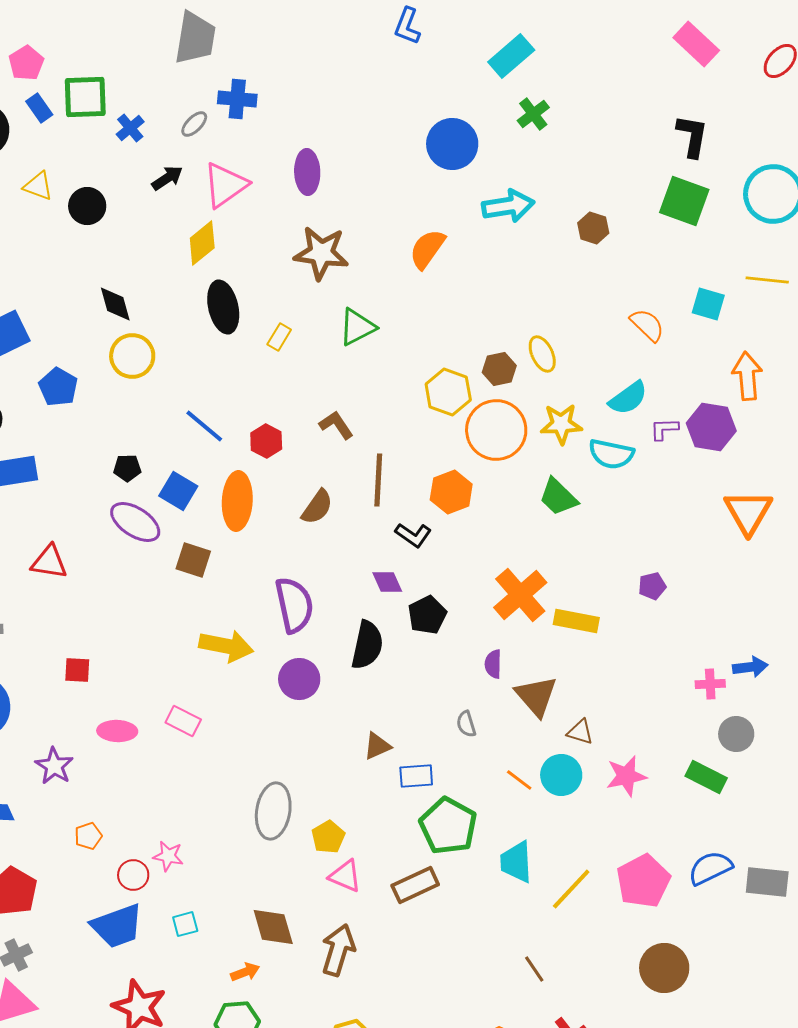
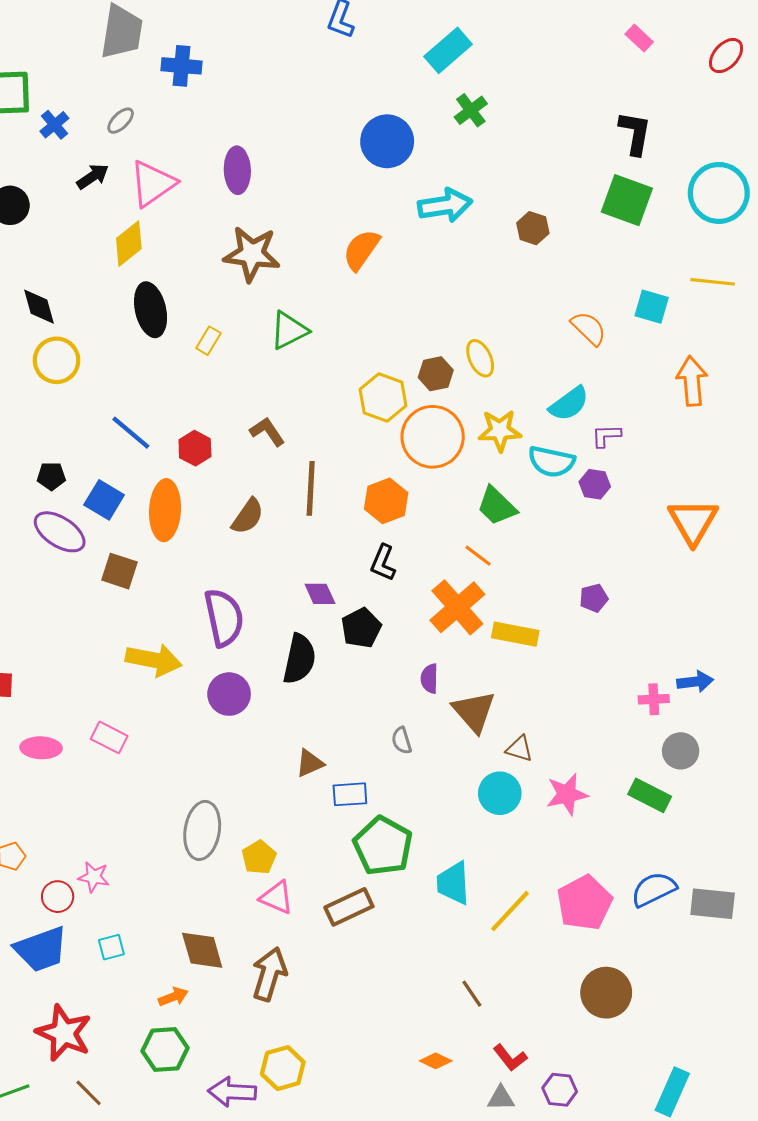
pink rectangle: (696, 44) -> (639, 38), size x0.6
blue cross: (237, 99) -> (182, 66), moved
purple hexagon: (711, 427) -> (595, 484), moved, size x0.6
black L-shape: (413, 535) -> (383, 563), moved, turned 78
orange line: (519, 780) -> (478, 556), moved

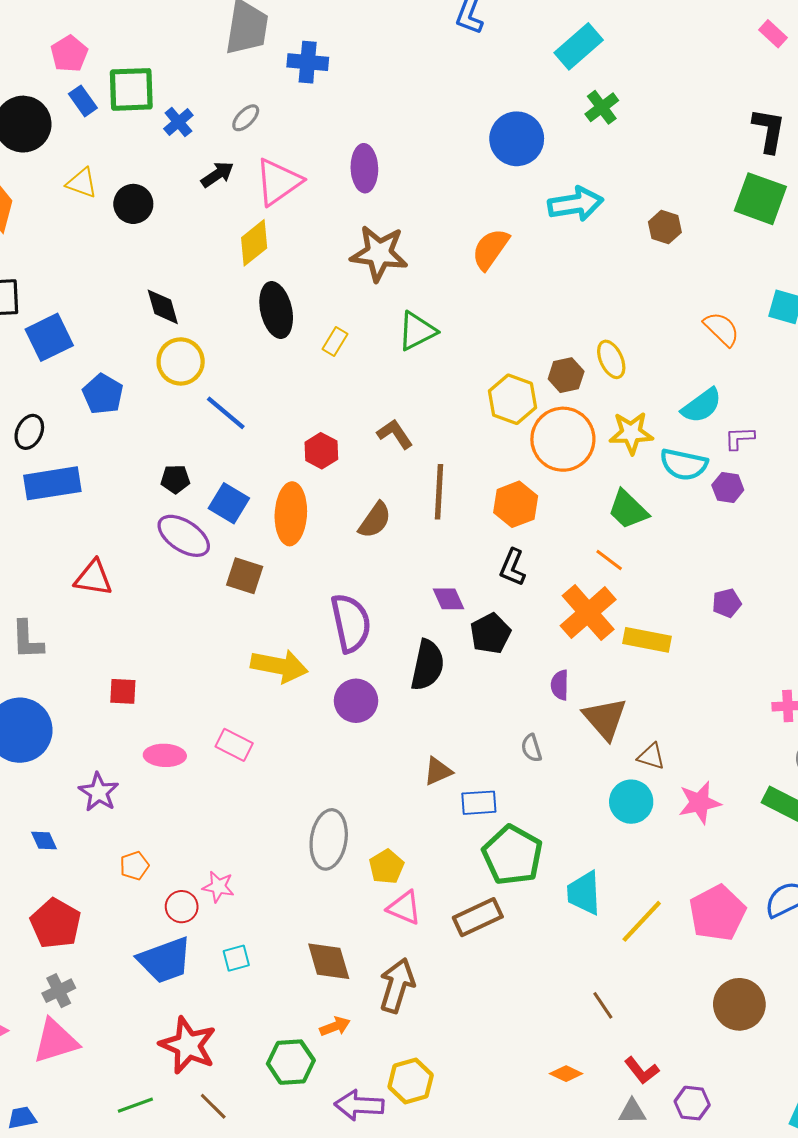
blue line: (131, 433) -> (226, 413), moved
orange arrow: (173, 997) -> (335, 1026), moved

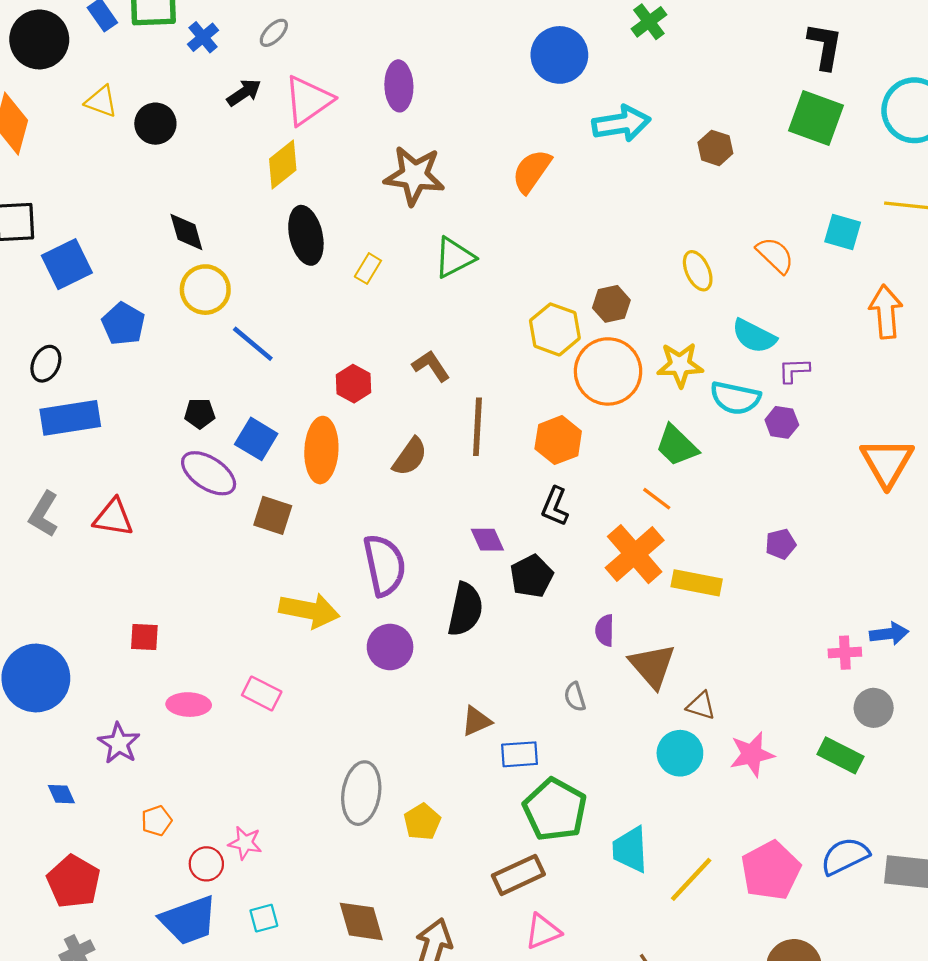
yellow ellipse: (611, 359) -> (698, 271), moved
cyan semicircle: (702, 406) -> (754, 336), turned 63
gray L-shape: (27, 640) -> (44, 514), moved, turned 33
pink triangle: (404, 908) -> (543, 931), moved, turned -45

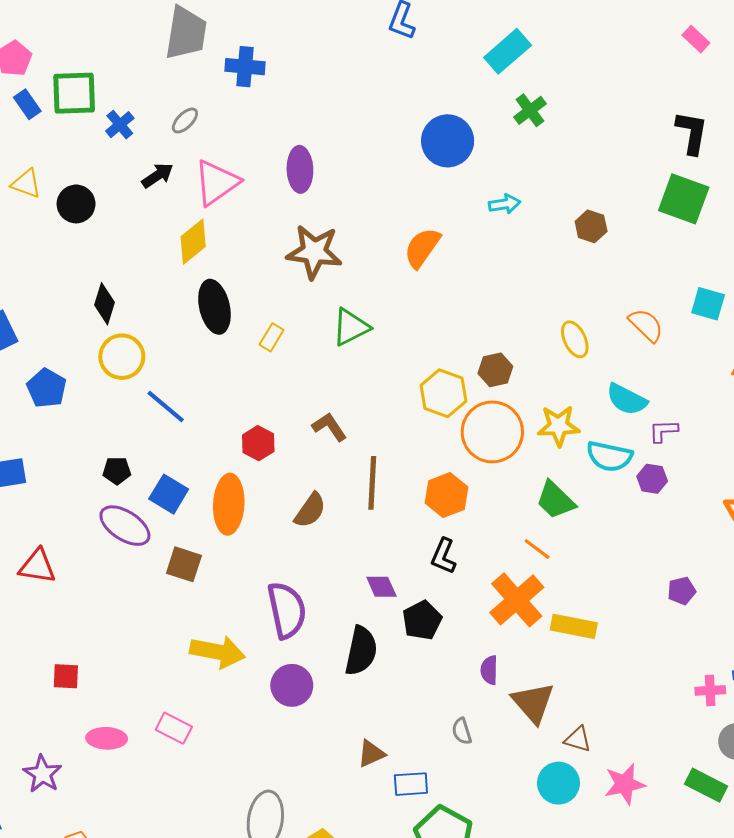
cyan arrow: (621, 124) -> (505, 204), size x0.6
black diamond: (186, 232) -> (105, 304), turned 33
purple pentagon: (781, 544) -> (682, 591), moved

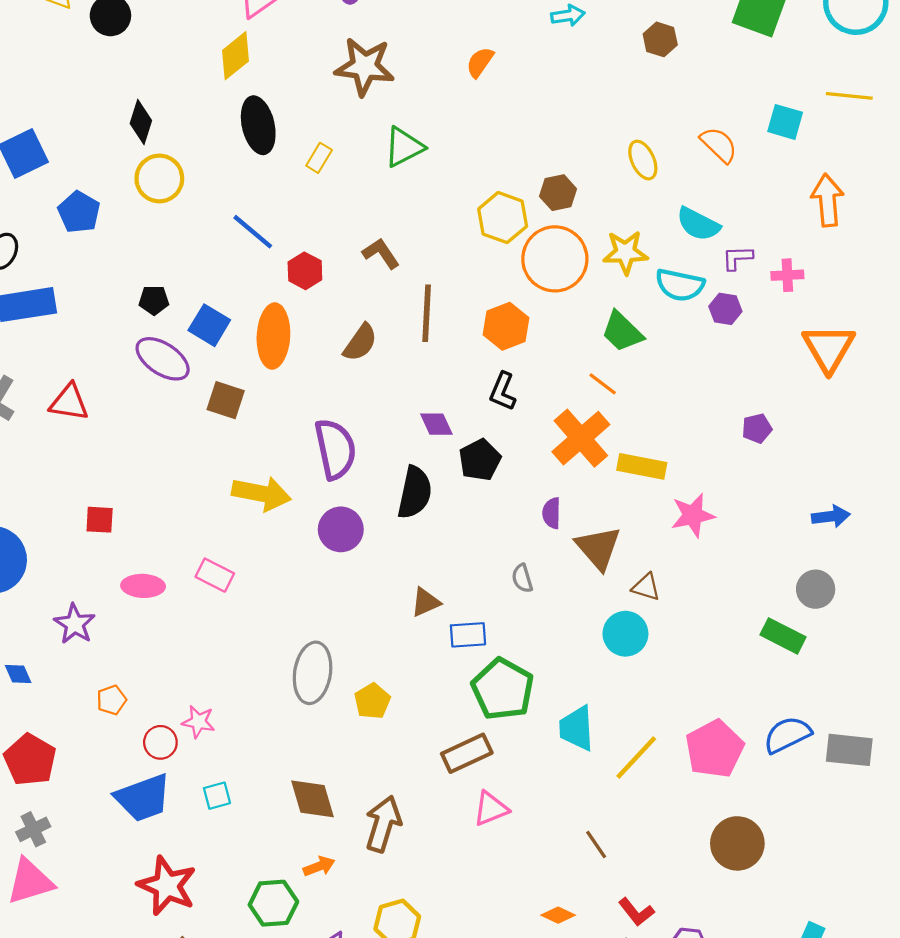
orange semicircle: (422, 248) -> (480, 62), size x0.7
blue line: (166, 407) -> (253, 232), moved
pink cross: (710, 690) -> (787, 275), moved
pink star: (625, 784) -> (693, 515), moved

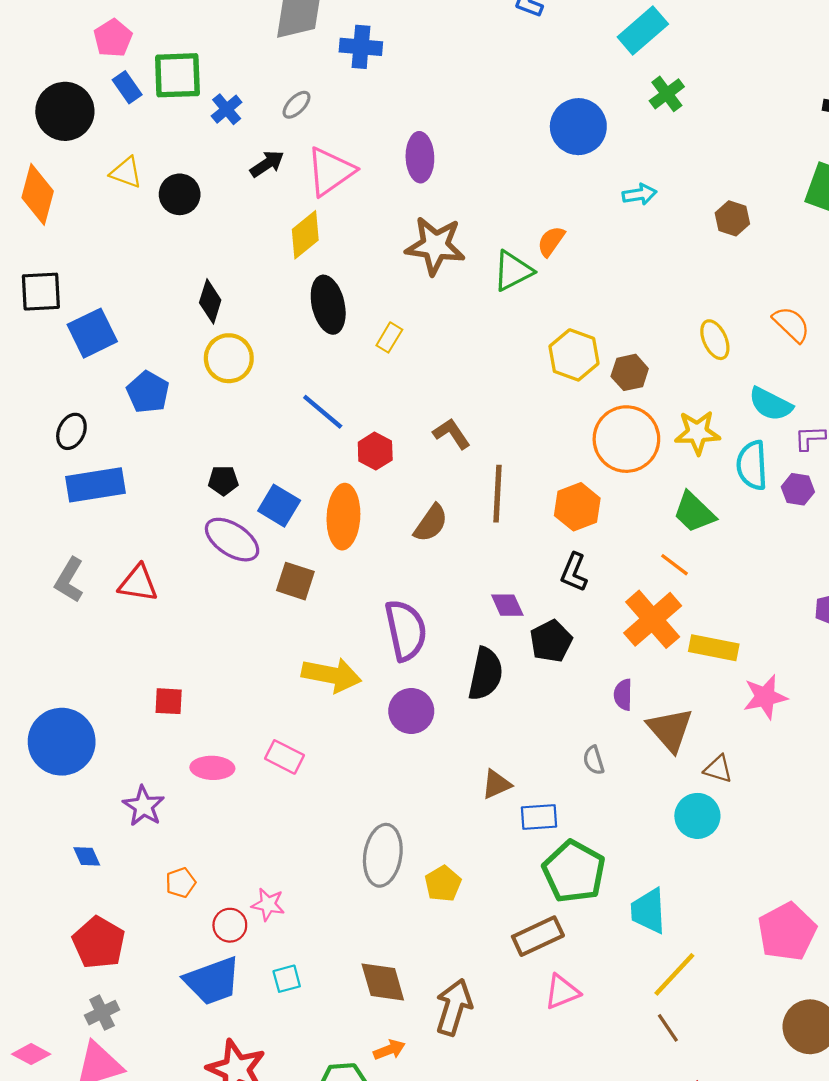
green triangle: (404, 147) -> (513, 271), moved
yellow hexagon: (503, 218) -> (574, 355), moved
cyan semicircle: (680, 285) -> (752, 465), turned 75
yellow line: (636, 758) -> (674, 974), moved

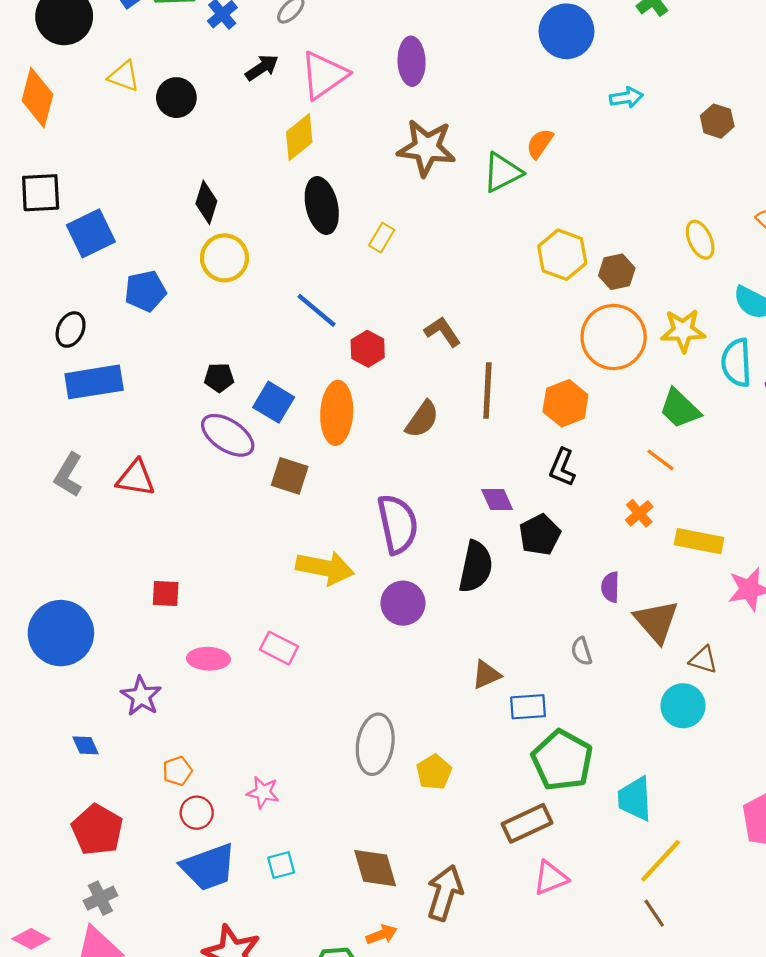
blue pentagon: (148, 392) -> (145, 291), turned 30
orange cross: (653, 619) -> (639, 513), size x0.5
red circle: (230, 925) -> (197, 813), moved

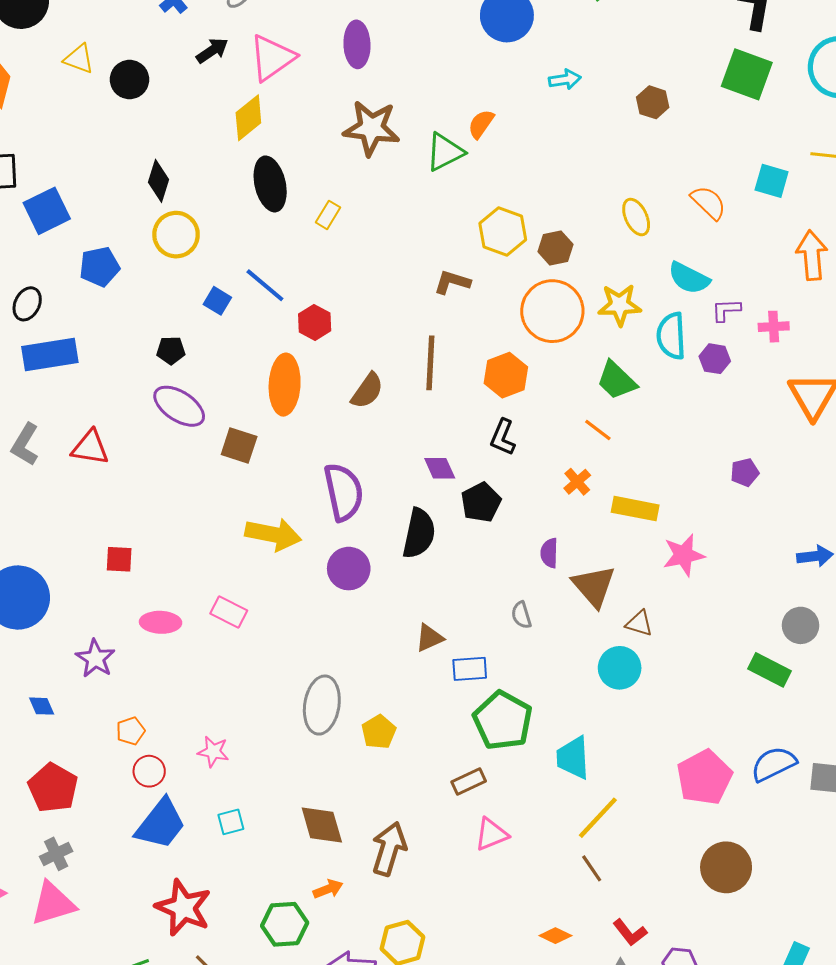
brown L-shape: (443, 332) -> (452, 282), moved, turned -39
blue square: (274, 402) -> (217, 301), moved, size x0.7
brown rectangle: (527, 823) -> (469, 782), size x0.7
blue trapezoid: (208, 867) -> (161, 824), turned -32

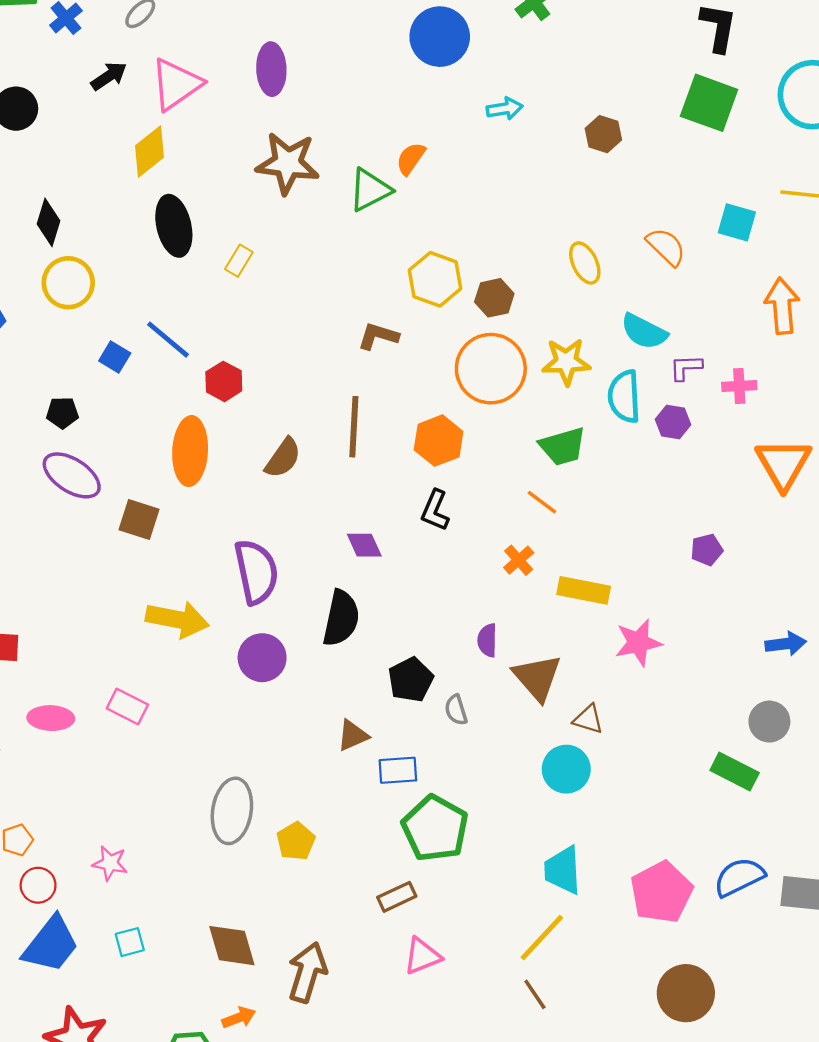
green trapezoid: (616, 380) -> (563, 446), turned -60
black pentagon: (481, 502) -> (411, 680), moved
cyan trapezoid: (573, 758) -> (563, 870), moved

